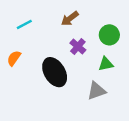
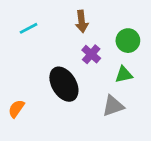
brown arrow: (70, 19) -> (82, 21), turned -60
orange semicircle: (14, 58) -> (16, 109), moved

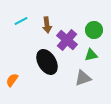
brown arrow: (82, 21) -> (47, 25), moved
purple cross: (91, 54) -> (67, 40), size x1.5

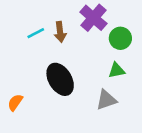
cyan line: (21, 21) -> (36, 33), moved
purple cross: (67, 40) -> (93, 18), moved

